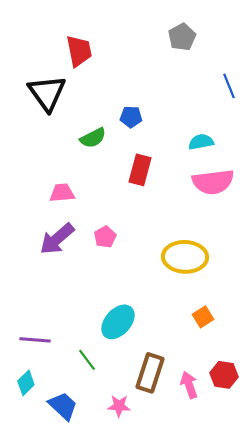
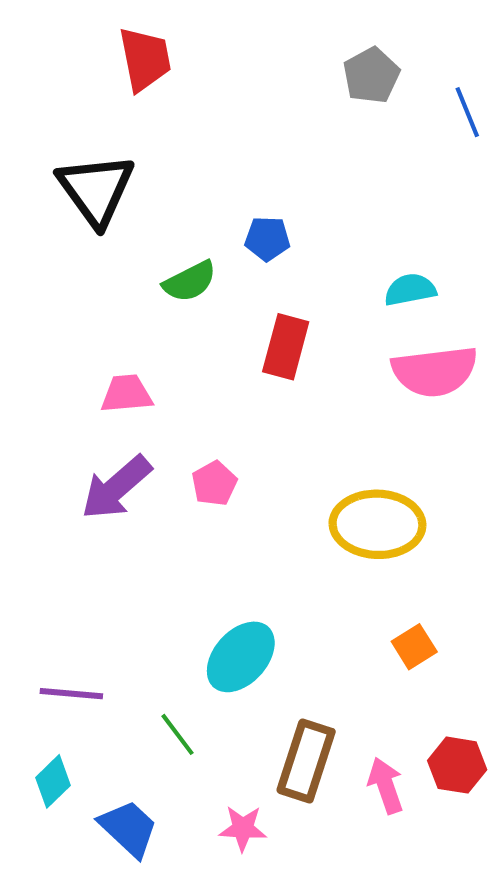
red trapezoid: (79, 51) -> (145, 59), moved
blue line: (229, 86) -> (467, 112), moved

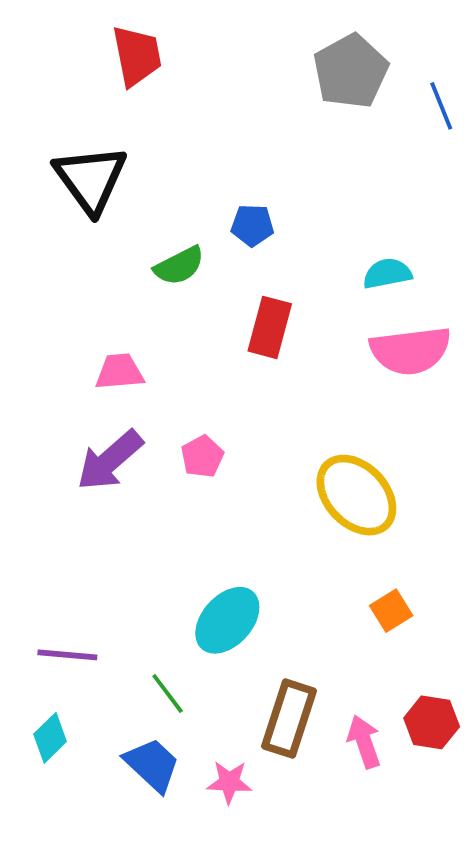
gray pentagon: (371, 75) -> (351, 71), size x1.4
yellow ellipse: (377, 524) -> (356, 495), turned 44
blue trapezoid: (129, 828) -> (152, 765), moved

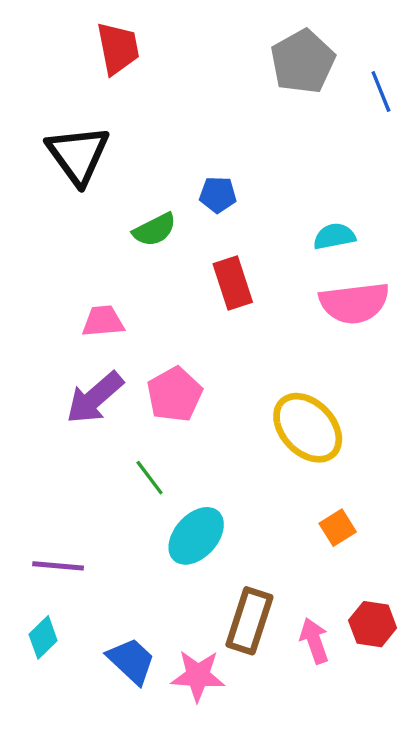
red rectangle: (270, 327) -> (233, 283), turned -33
pink pentagon: (202, 457) -> (175, 394), size x1.5
green line: (168, 693) -> (150, 478), moved
pink star: (229, 782) -> (198, 676), size x1.4

